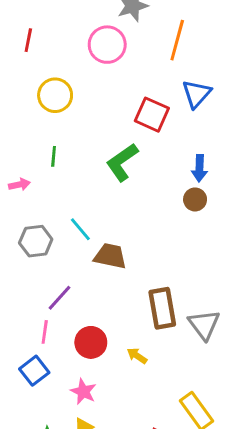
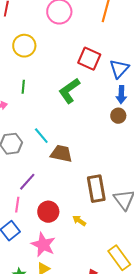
blue triangle: (197, 94) -> (119, 69), moved
pink star: (83, 392) -> (43, 245), size x1.4

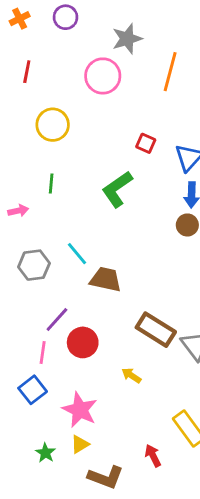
red square: (89, 59) -> (146, 143), size x0.6
brown rectangle: (96, 189) -> (156, 330), turned -48
red circle: (48, 212) -> (83, 342), moved

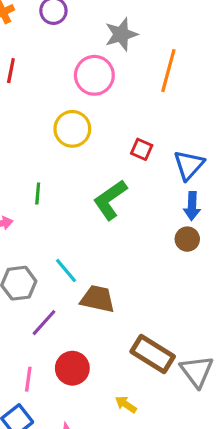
yellow circle: (53, 125) -> (72, 129), moved
purple line: (57, 320) -> (44, 323), moved

